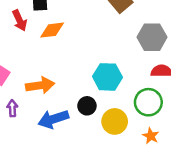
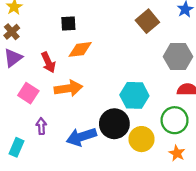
red arrow: (20, 20) -> (48, 62), moved
orange arrow: (40, 85) -> (68, 88), moved
black circle: (87, 106) -> (114, 124), size x1.6

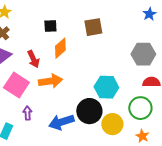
brown square: (147, 21) -> (93, 27), moved, turned 30
orange diamond: (80, 49) -> (60, 48), turned -35
pink square: (28, 93) -> (16, 85), size x1.4

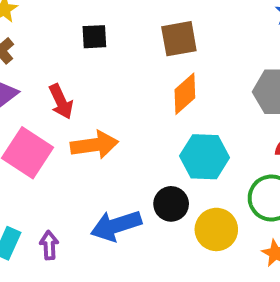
orange diamond: (60, 48) -> (185, 94), moved
black circle: (89, 111) -> (171, 204), size x0.7
purple arrow: (27, 113) -> (49, 245), moved

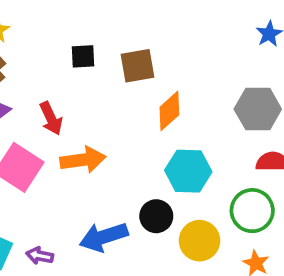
brown square: (179, 39) -> (137, 66), moved
purple arrow: (49, 245) -> (40, 256), turned -76

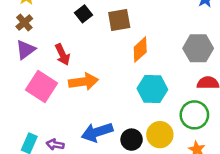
black square: (83, 56) -> (83, 14), turned -35
black circle: (156, 216) -> (132, 140), moved

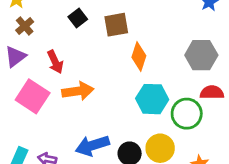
brown cross: (24, 22) -> (25, 26), moved
orange diamond: (140, 50) -> (139, 57), turned -30
green circle: (194, 115) -> (187, 114), moved

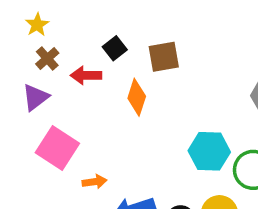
orange diamond: (139, 57) -> (137, 97), moved
red arrow: (55, 62) -> (86, 75), moved, turned 115
orange arrow: (78, 91) -> (95, 182), moved, size x0.6

